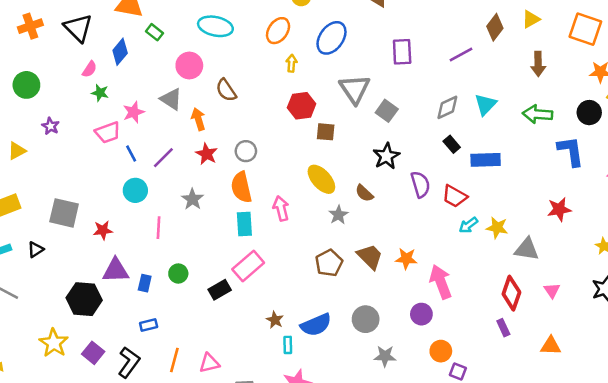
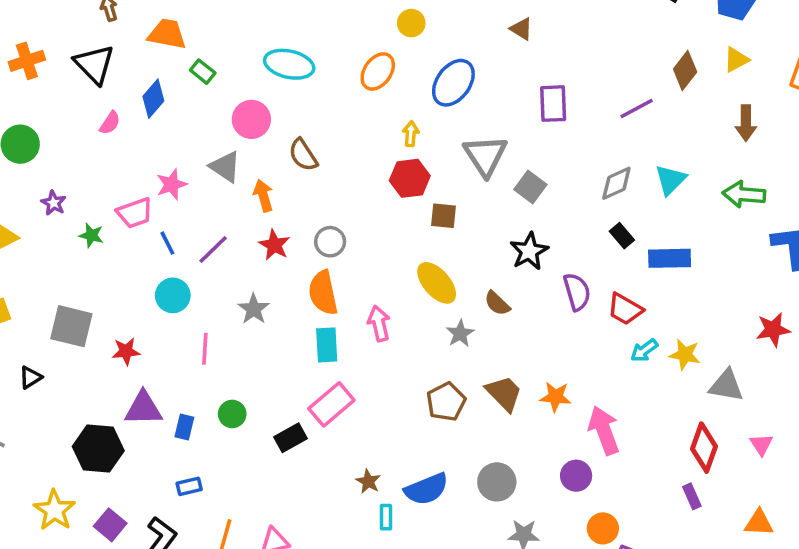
yellow arrow: (291, 63) -> (411, 134), moved
green star: (100, 93) -> (91, 235), moved

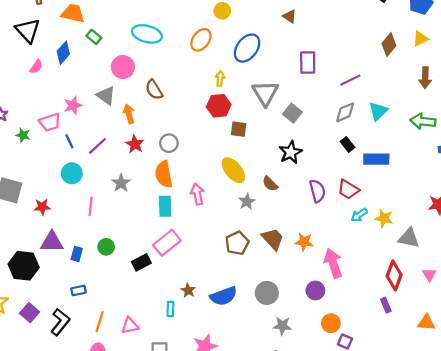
purple line: (637, 108) -> (350, 80), moved
purple semicircle: (577, 292) -> (317, 191), moved
cyan rectangle: (386, 517) -> (170, 309), moved

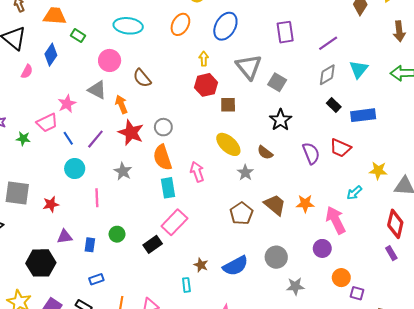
red star: (135, 144) -> (131, 133), size x1.4
cyan arrow: (359, 215) -> (354, 193), moved
purple triangle: (52, 242) -> (65, 237), size x0.7

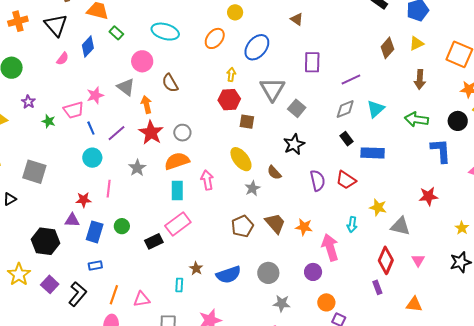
orange semicircle: (163, 157) -> (177, 161), turned 80
cyan arrow: (354, 193) -> (352, 225), turned -49
red star: (51, 204) -> (84, 200), moved
blue rectangle: (90, 245) -> (95, 232), size x1.5

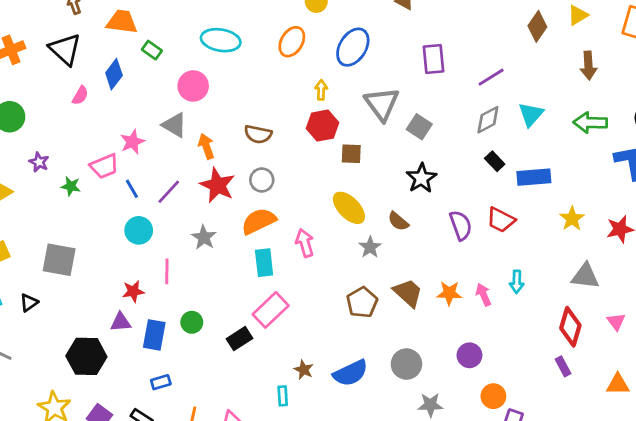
brown semicircle: (170, 83) -> (258, 134), moved, turned -42
yellow star: (378, 207) -> (572, 219), moved, turned 30
pink arrow: (330, 247) -> (483, 295), moved, size x0.6

